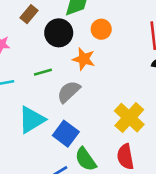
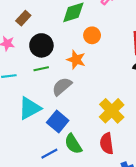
brown rectangle: (29, 14) -> (23, 18), moved
black circle: (59, 33) -> (41, 45), moved

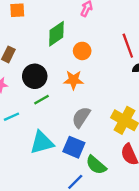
gray semicircle: (62, 86) -> (81, 117), moved
cyan triangle: (30, 108) -> (42, 143), turned 30

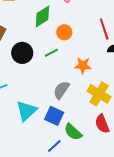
orange star: (74, 80) -> (83, 66), moved
green line: (42, 100) -> (51, 53), moved
cyan triangle: (42, 143) -> (26, 111), turned -30

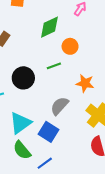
black circle: (22, 53) -> (23, 78), moved
green semicircle: (73, 132) -> (22, 150), moved

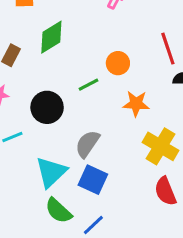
green diamond: (49, 27) -> (51, 37), moved
orange circle: (70, 46) -> (118, 63), moved
gray semicircle: (59, 106) -> (87, 144), moved

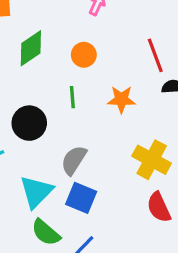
orange circle: (118, 63) -> (84, 55), moved
green line: (88, 85) -> (72, 97), turned -65
orange star: (136, 104) -> (121, 99), moved

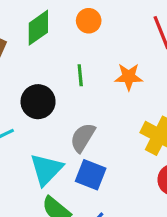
orange circle: (84, 55) -> (89, 21), moved

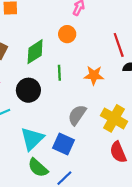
green diamond: (38, 28) -> (35, 52), moved
gray semicircle: (83, 138) -> (77, 115), moved

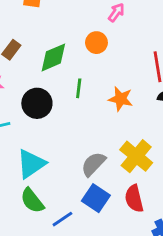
gray semicircle: (77, 115) -> (93, 164), moved
blue square: (64, 144) -> (96, 198), moved

